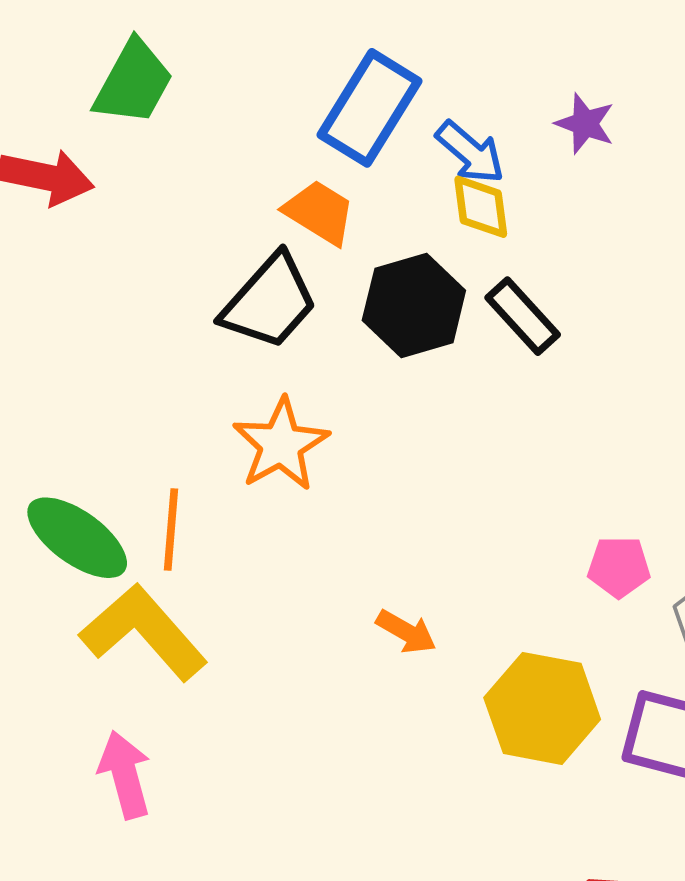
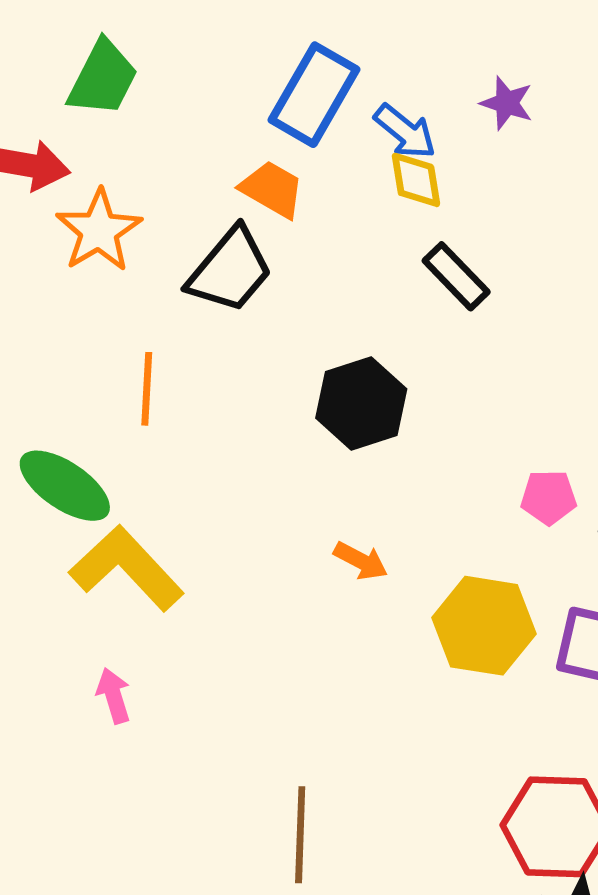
black hexagon: (414, 305) -> (361, 403), moved
orange star: (281, 444) -> (99, 231), moved
orange line: (171, 529) -> (147, 389), moved
pink arrow: (125, 775) -> (114, 696), size x0.7

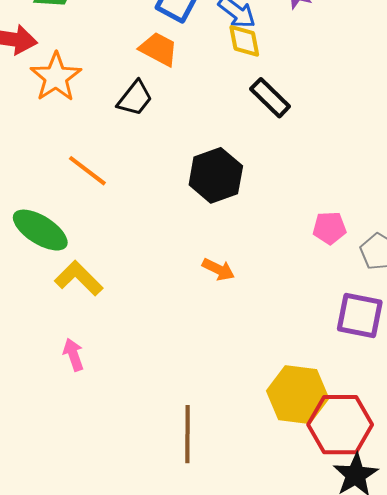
black trapezoid: (230, 270) -> (135, 98), size x0.7
orange line: (147, 389) -> (87, 171), turned -54
yellow L-shape: (126, 568) -> (79, 278), size x0.7
yellow hexagon: (484, 626) -> (298, 395), moved

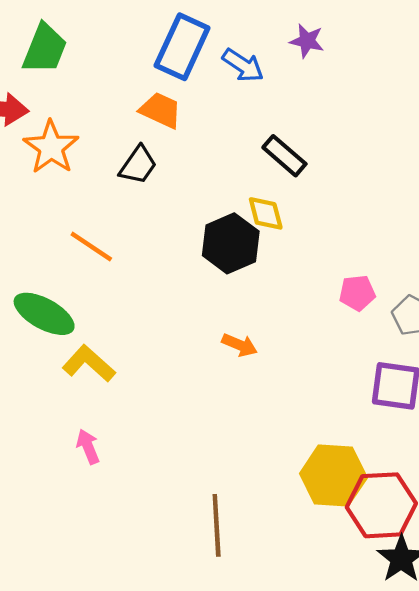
yellow diamond: (244, 41) -> (266, 213), moved

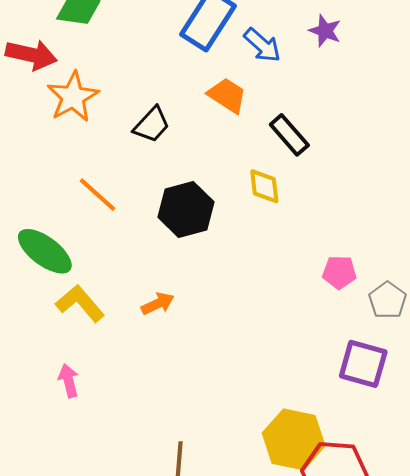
orange trapezoid: (161, 110) -> (227, 95), moved
black hexagon: (231, 243) -> (186, 209), moved
orange arrow: (240, 345) -> (158, 304), moved, turned -56

